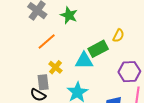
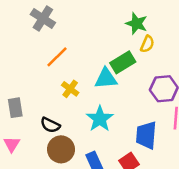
green star: (69, 15) -> (136, 23), moved
gray rectangle: (43, 82) -> (15, 108), moved

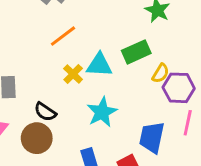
yellow semicircle: (147, 44) -> (161, 73), moved
cyan triangle: (106, 78) -> (99, 65), moved
brown circle: (61, 149) -> (37, 138), moved

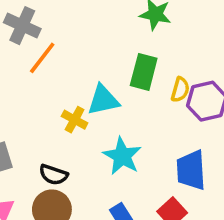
orange line: (63, 36) -> (42, 58), moved
green rectangle: (136, 52) -> (144, 72), turned -36

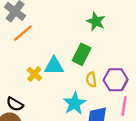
yellow semicircle: (180, 90) -> (91, 80), moved, turned 144
cyan star: (122, 156) -> (75, 103), moved

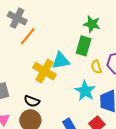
green star: (96, 21) -> (92, 24), moved
yellow cross: (34, 74) -> (44, 71), size x1.6

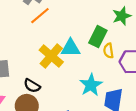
green star: (92, 24) -> (122, 16), moved, turned 30
yellow semicircle: (96, 67) -> (108, 51), moved

